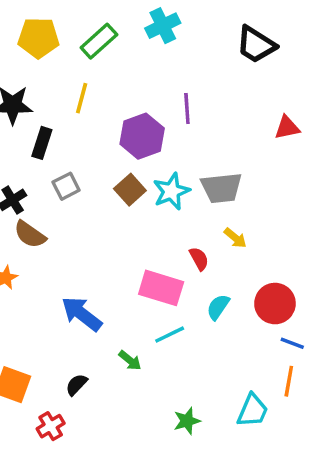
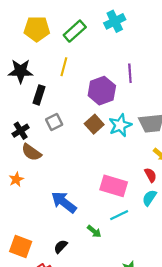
red semicircle: (199, 259) -> (150, 175), moved

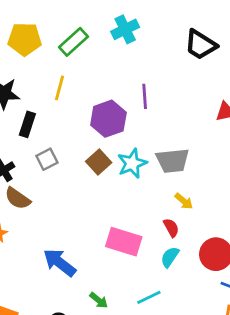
cyan line: (119, 215) -> (149, 297), moved

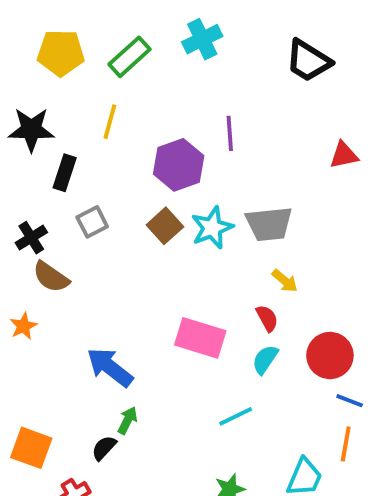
green arrow: (99, 300) -> (128, 420), moved, turned -102

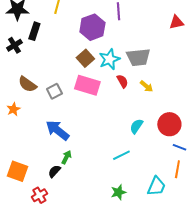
gray square: (92, 222) -> (54, 91), moved
black cross: (31, 238) -> (14, 45), moved
red semicircle: (267, 318) -> (122, 81), moved
pink rectangle: (200, 338) -> (87, 85), moved

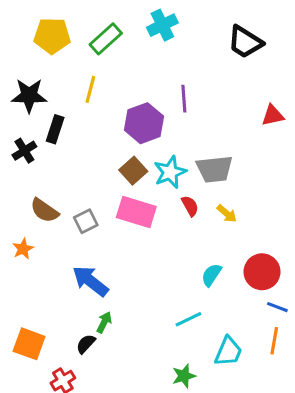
cyan trapezoid: (156, 186) -> (228, 351), moved

